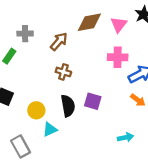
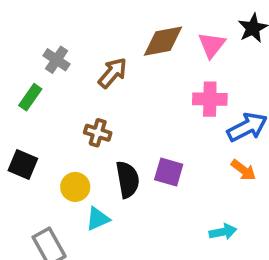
gray cross: (25, 34) -> (57, 60), turned 35
brown cross: (63, 72) -> (98, 133), moved

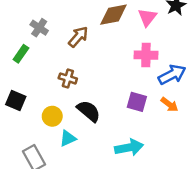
purple square: (169, 172) -> (137, 102), moved
black semicircle: (128, 179) -> (89, 111), turned -40
cyan arrow: (223, 232) -> (129, 147), moved, size x1.5

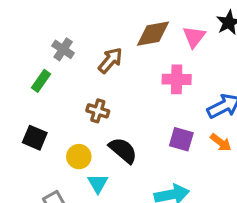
pink cross: (146, 55) -> (177, 79), moved
cyan triangle: (68, 138) -> (98, 183), turned -36

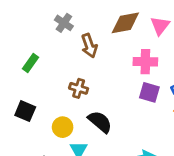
gray cross: (63, 49) -> (64, 23), moved
brown arrow: (110, 60) -> (89, 46), turned 120
purple square: (181, 139) -> (149, 92), moved

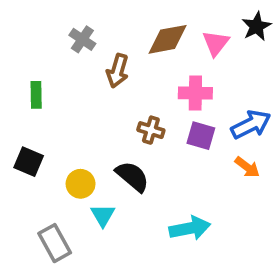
brown arrow: (89, 46) -> (118, 71), turned 35
green rectangle: (31, 63) -> (36, 95), turned -36
brown cross: (79, 88) -> (151, 130), moved

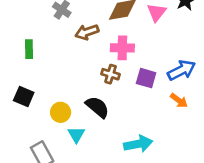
brown arrow: (118, 71) -> (87, 32), turned 55
pink cross: (195, 93) -> (122, 48), moved

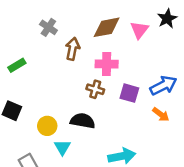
brown arrow: (87, 32) -> (72, 49), turned 120
green rectangle: (29, 49) -> (17, 65), turned 60
black semicircle: (97, 107) -> (83, 121), turned -30

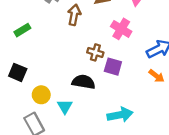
pink cross: (107, 64) -> (121, 29), moved, turned 30
purple square: (129, 93) -> (113, 67), moved
yellow circle: (47, 126) -> (41, 95), moved

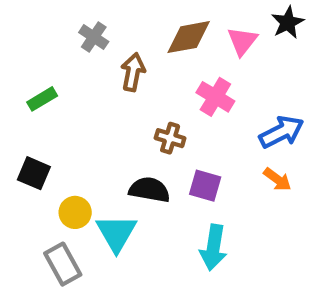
purple square: (113, 67) -> (205, 186), moved
cyan triangle: (65, 107) -> (116, 233), size x1.5
cyan arrow: (120, 115) -> (213, 248), turned 110

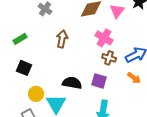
brown arrow: (133, 72) -> (62, 39), moved
brown cross: (170, 138) -> (109, 58), moved
black square: (34, 173) -> (24, 68), moved

